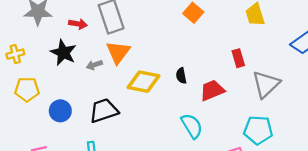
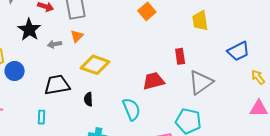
orange triangle: (118, 52) -> (77, 36), size x0.6
black semicircle: (181, 76) -> (88, 99), moved
blue circle: (60, 111) -> (15, 71), moved

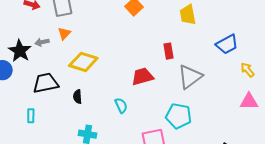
black star: (29, 30) -> (20, 51), moved
cyan semicircle: (131, 109) -> (121, 106), size x0.7

